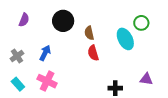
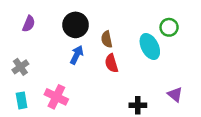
blue arrow: (45, 53) -> (77, 55), moved
purple triangle: (146, 79) -> (175, 94), turned 32
cyan rectangle: (18, 84) -> (22, 100), turned 32

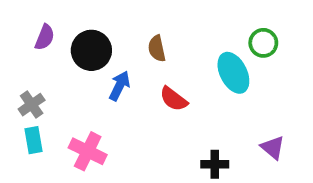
black circle: (76, 25) -> (91, 50), moved
brown semicircle: (107, 39) -> (157, 48), moved
red semicircle: (111, 63) -> (174, 99), turned -36
cyan rectangle: (22, 100) -> (33, 140), moved

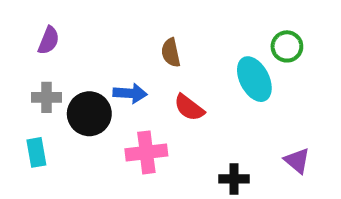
black circle: (91, 50) -> (89, 114), moved
blue arrow: (119, 86) -> (130, 93), turned 68
gray cross: (32, 105) -> (47, 97), moved, turned 35
pink cross: (88, 151) -> (146, 152), moved, turned -33

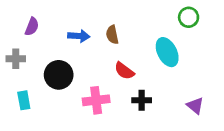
green circle: (287, 46) -> (189, 17), moved
blue arrow: (130, 93) -> (79, 36), moved
gray cross: (47, 97) -> (16, 59), moved
black cross: (234, 179) -> (142, 100), moved

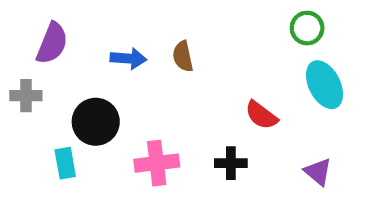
purple semicircle: (32, 27) -> (52, 43), size x1.4
cyan ellipse: (167, 52) -> (324, 85), moved
red semicircle: (124, 71) -> (261, 115), moved
cyan rectangle: (24, 100) -> (65, 163), moved

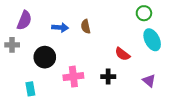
cyan rectangle: (65, 163) -> (30, 89), moved

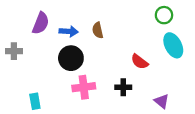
purple semicircle: (24, 20) -> (41, 23), moved
black circle: (45, 57) -> (71, 58), moved
purple triangle: (149, 81) -> (162, 101), moved

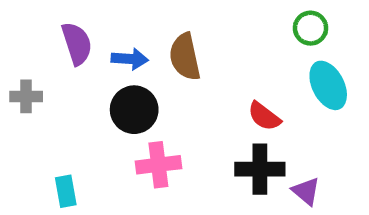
purple semicircle: (41, 23) -> (77, 44), turned -40
brown semicircle: (98, 30) -> (185, 57), size x1.5
black cross: (123, 87) -> (260, 169), moved, size x1.5

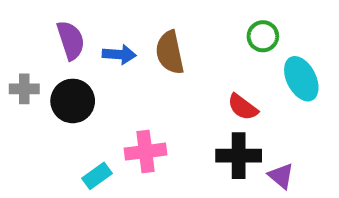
green circle: (311, 28) -> (263, 36), moved
black circle: (134, 110) -> (73, 101), moved
cyan rectangle: (66, 191) -> (97, 176), moved, turned 64

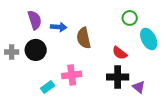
brown semicircle: (170, 52) -> (84, 38), moved
gray cross: (24, 89) -> (12, 52), moved

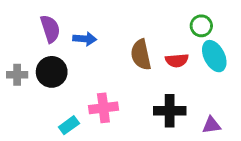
green circle: (130, 18) -> (201, 26), moved
brown semicircle: (84, 38) -> (141, 55), moved
red semicircle: (120, 53) -> (177, 60), moved, turned -42
purple triangle: (139, 87) -> (211, 125), moved, turned -48

